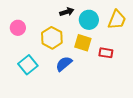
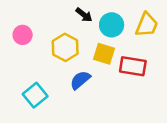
black arrow: (67, 12) -> (84, 15), turned 56
red rectangle: (106, 53) -> (133, 66), size x1.5
cyan square: (28, 65) -> (35, 95), moved

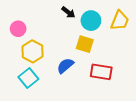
yellow hexagon: (65, 47) -> (32, 51), moved
red rectangle: (133, 66) -> (101, 72), moved

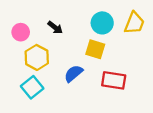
black arrow: (68, 12) -> (55, 28), moved

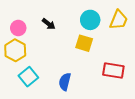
yellow hexagon: (37, 57) -> (15, 50), moved
blue semicircle: (73, 73) -> (65, 82), moved, turned -36
red rectangle: (114, 80) -> (113, 71), moved

